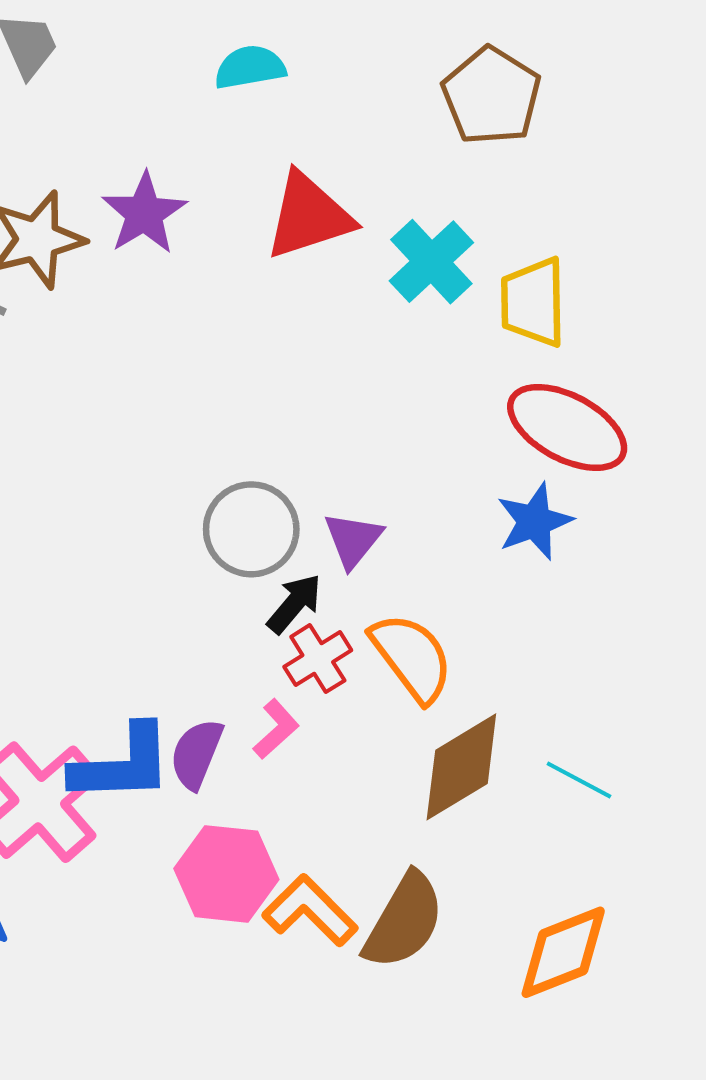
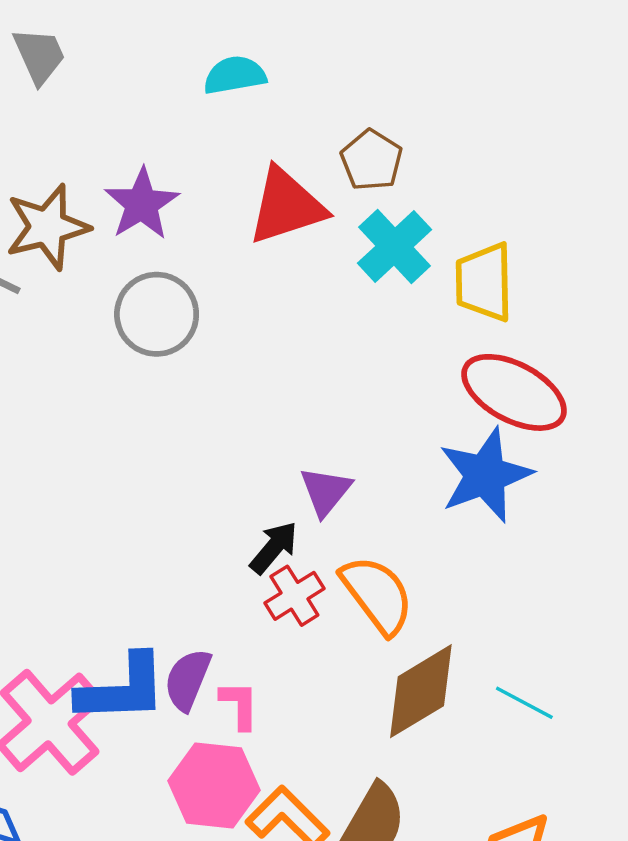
brown pentagon: (491, 96) -> (371, 160), moved, size x0.7
blue star: (535, 521) -> (485, 475), size x1.4
gray circle: (251, 529) -> (157, 314), moved
pink L-shape: (276, 729) -> (239, 705), moved, turned -48

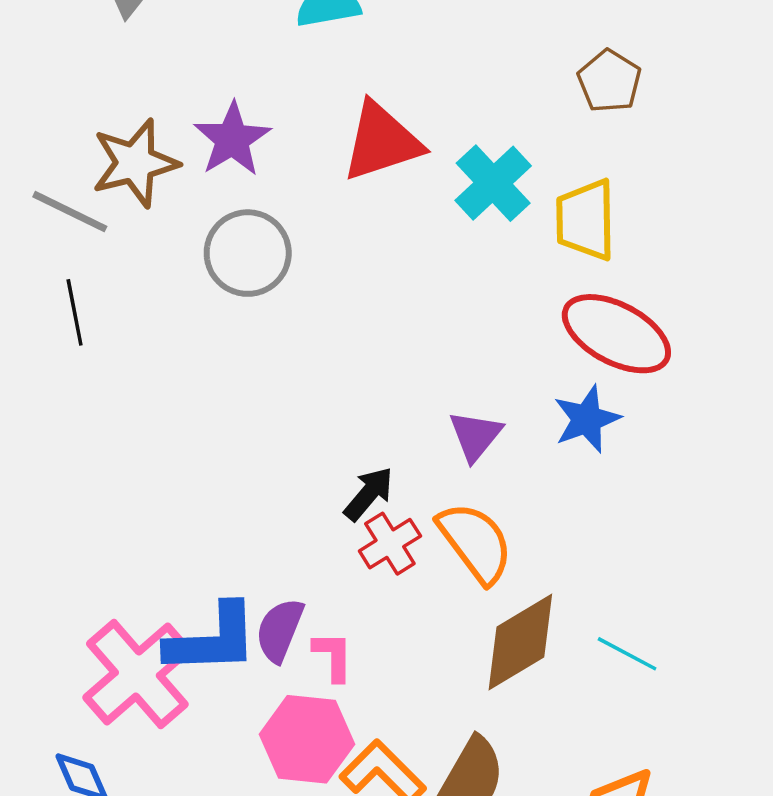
brown pentagon: (371, 160) -> (609, 81), moved
blue star: (485, 475) -> (587, 419), size x0.7
purple triangle: (326, 491) -> (475, 436), moved

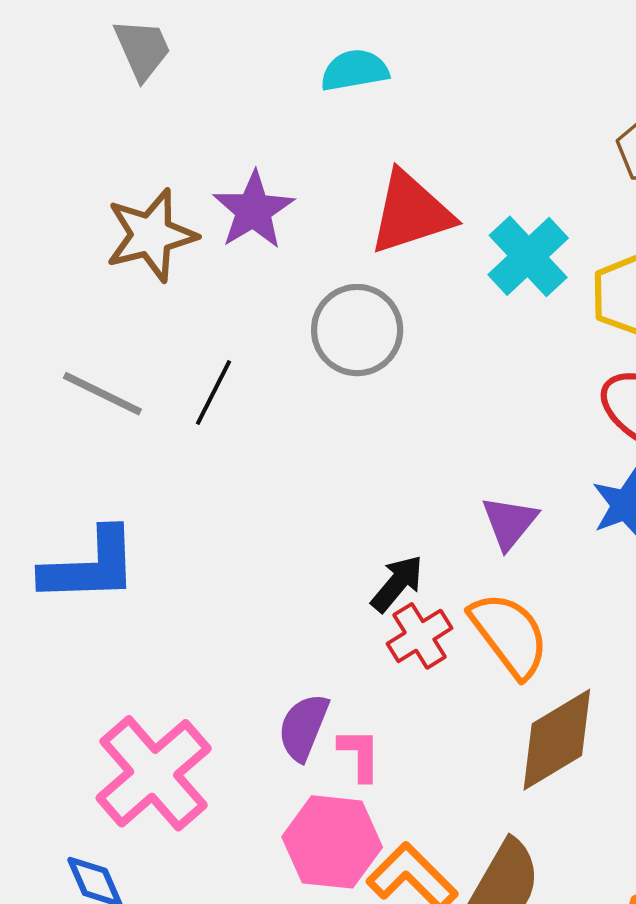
gray line: (70, 212) -> (102, 394), moved
gray circle: (248, 253) -> (357, 330), moved
black line: (75, 312) -> (214, 392), moved, turned 38
blue L-shape: (212, 640) -> (90, 566), moved

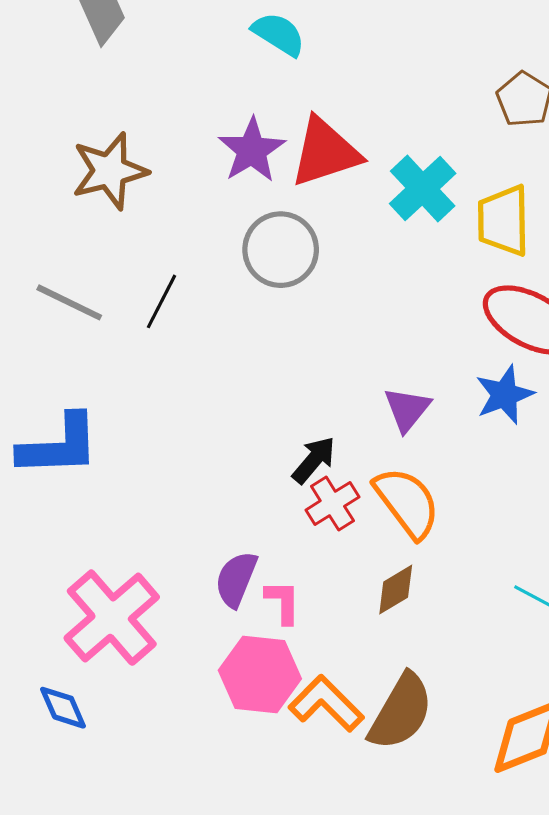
cyan semicircle: (355, 70) -> (279, 34), turned 42
purple star: (253, 210) -> (252, 150), moved
brown diamond: (557, 740) -> (396, 590), moved, size x0.6

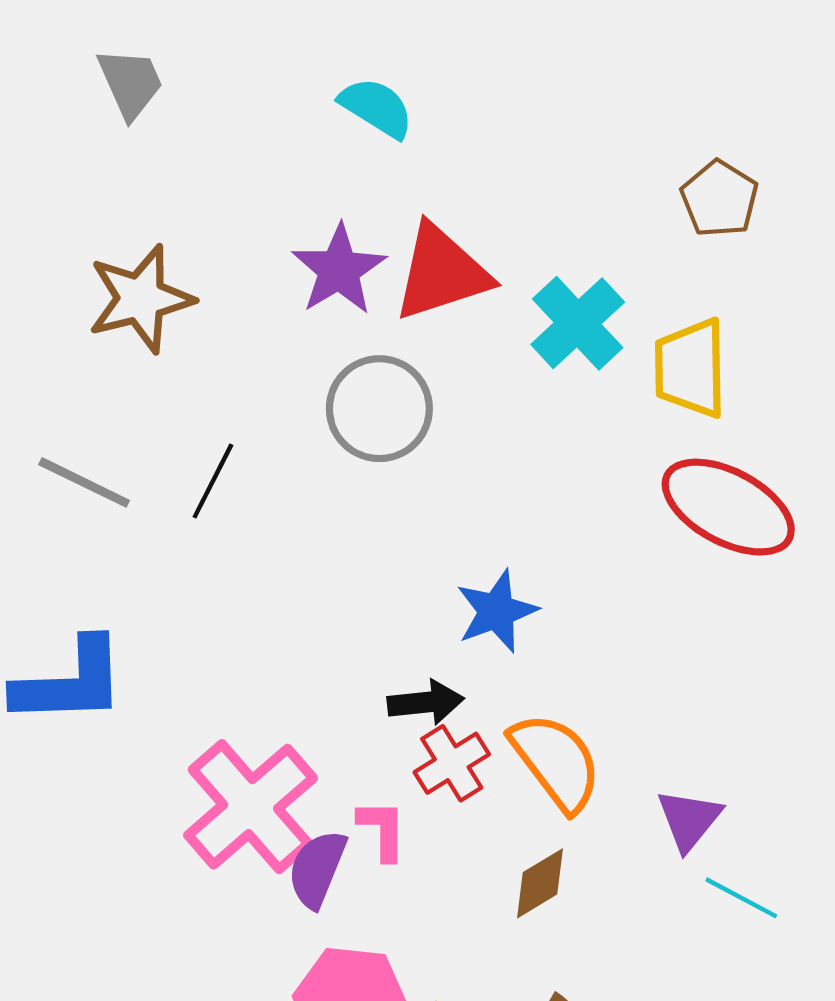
blue star: (504, 395) -> (497, 611), moved
purple triangle: (407, 409) -> (689, 820), moved
black arrow: (314, 460) -> (426, 702), turned 44
pink L-shape: (283, 602) -> (382, 830), moved
pink cross: (112, 618) -> (251, 807), moved

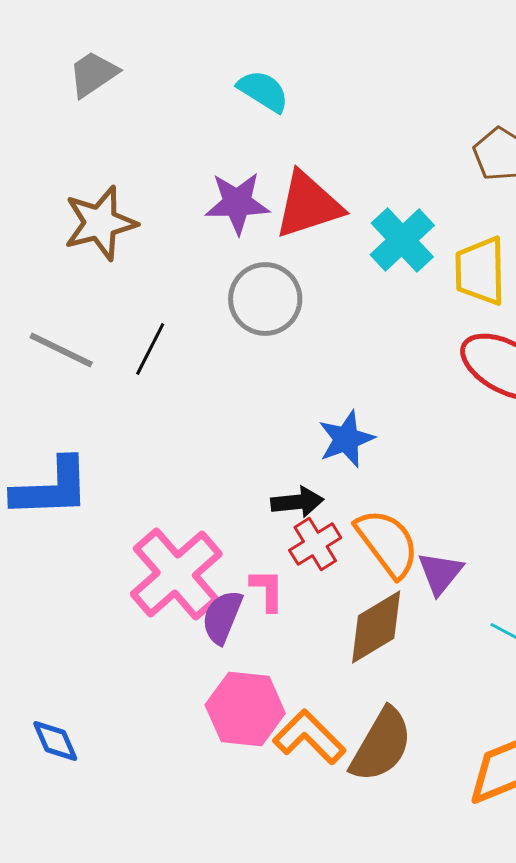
gray trapezoid: (130, 83) -> (93, 74), turned -100
purple star: (339, 270) -> (237, 203), turned 30
purple triangle: (689, 820) -> (440, 573), moved
brown diamond: (540, 883) -> (376, 627), size x1.5

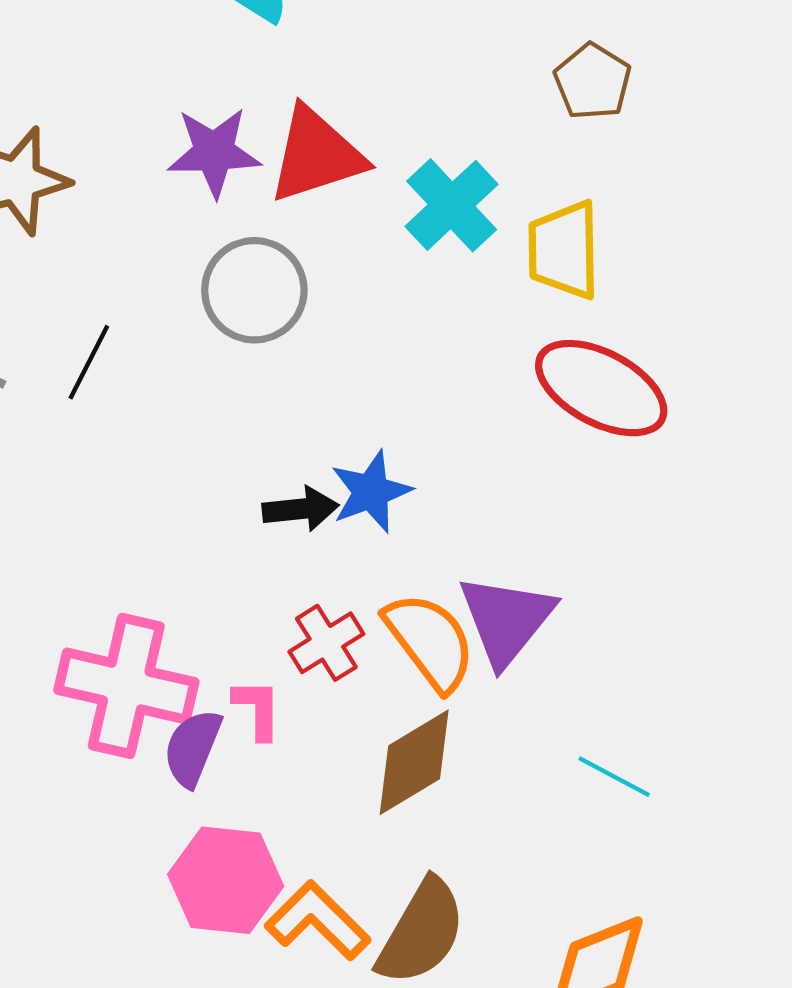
black arrow: (297, 502) -> (300, 509), moved
purple triangle: (440, 573) -> (506, 620), moved, size x1.5
pink cross: (176, 574) -> (126, 686), turned -36

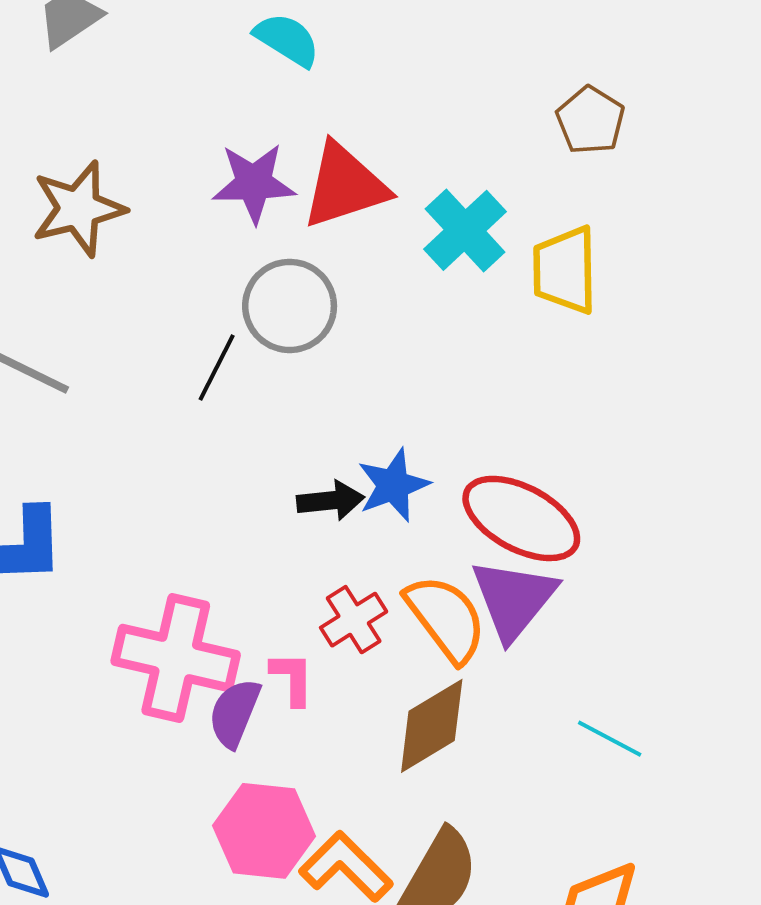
black line: (89, 362) -> (217, 367), moved
red ellipse: (601, 388) -> (521, 518), moved

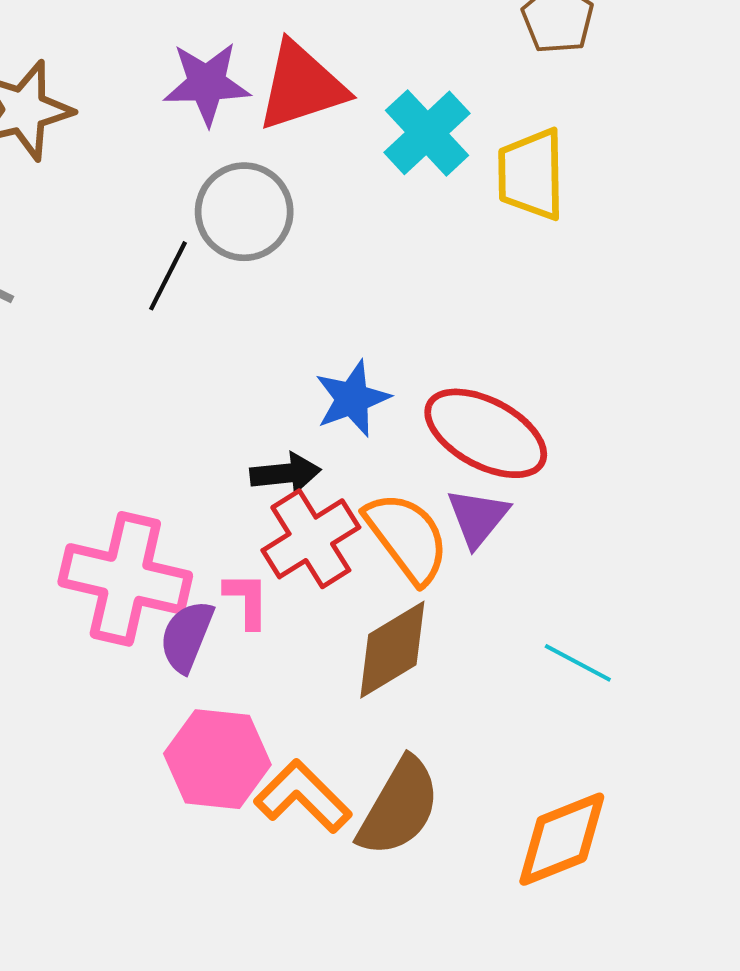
black arrow: (331, 501) -> (285, 473), moved
purple triangle: (514, 599) -> (478, 517), size x0.7
red cross: (354, 620) -> (311, 539), size x1.4

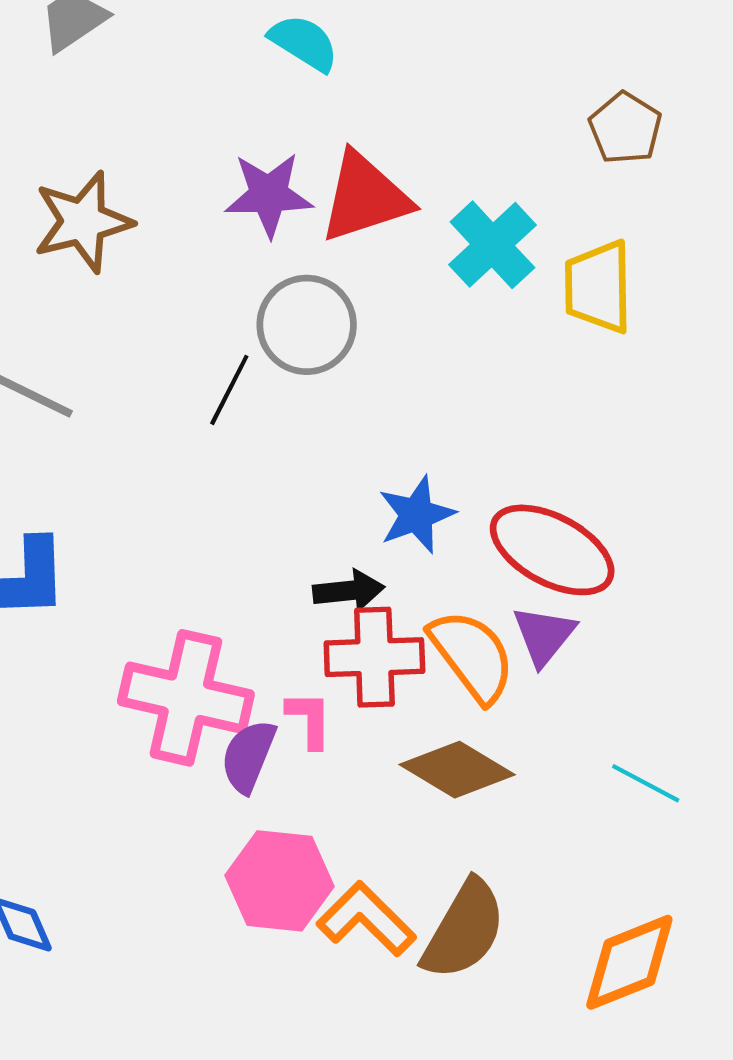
red cross: (311, 539) -> (374, 657), turned 30
brown diamond: (392, 650) -> (457, 770), turned 62

